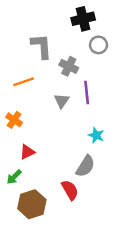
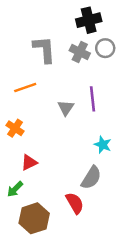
gray cross: (69, 66) -> (80, 52), moved

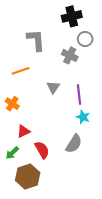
gray cross: (80, 52) -> (70, 55), moved
purple line: (93, 99) -> (79, 94), moved
red semicircle: (75, 203) -> (42, 150), moved

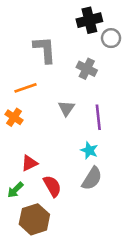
gray circle: (85, 39) -> (111, 38), moved
orange cross: (12, 104) -> (14, 117), moved
cyan star: (83, 117) -> (89, 150), moved

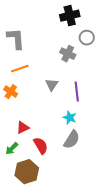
gray circle: (111, 38) -> (87, 38), moved
gray L-shape: (45, 50) -> (16, 39), moved

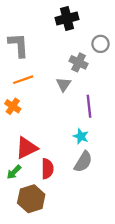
black cross: (70, 16) -> (67, 18), moved
gray triangle: (52, 85) -> (64, 84), moved
red triangle: (23, 128) -> (27, 148), size x1.5
red semicircle: (41, 146) -> (47, 169), turned 30

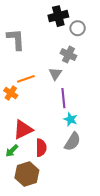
gray circle: (101, 44) -> (78, 28), moved
orange line: (23, 80) -> (26, 79), moved
purple line: (89, 106) -> (63, 98), moved

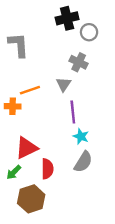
orange cross: (11, 93) -> (13, 106), turned -32

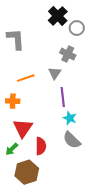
black cross: (67, 18) -> (58, 16), turned -30
orange cross: (13, 106) -> (13, 101), moved
red triangle: (27, 148) -> (23, 128), turned -30
gray semicircle: (83, 162) -> (72, 140), turned 102

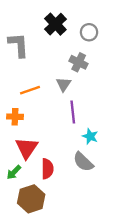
black cross: (58, 16) -> (55, 24), moved
cyan star: (70, 118) -> (90, 136), moved

